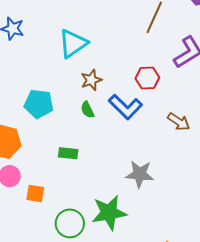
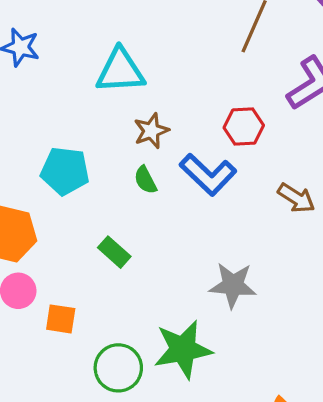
cyan triangle: (73, 44) -> (120, 71), turned 32
green rectangle: (68, 153) -> (114, 252), turned 36

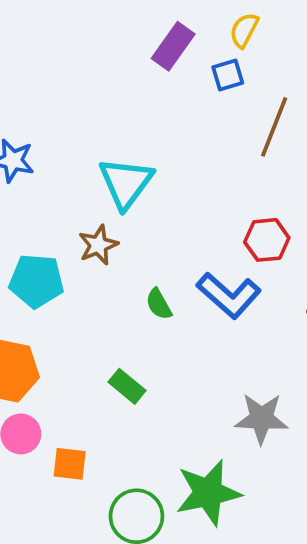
cyan triangle: (120, 71) -> (126, 183), turned -48
brown star: (151, 131) -> (98, 245), moved
cyan pentagon: (65, 171) -> (36, 281), moved

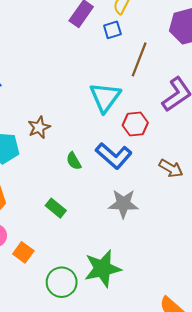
cyan triangle: (126, 183) -> (105, 97), moved
gray star: (261, 418) -> (123, 204), moved
orange square: (70, 464) -> (23, 252), turned 30

